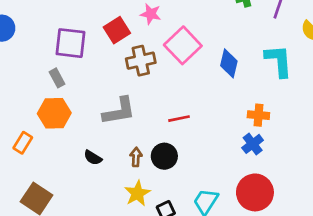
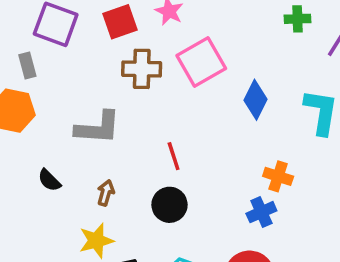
red line: (179, 119) -> (174, 156), turned 70
black circle: (164, 156) -> (170, 205), moved

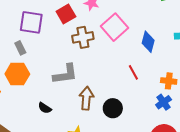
red line: (174, 156) -> (133, 72), moved
brown arrow: (106, 193) -> (86, 98), moved, size x1.6

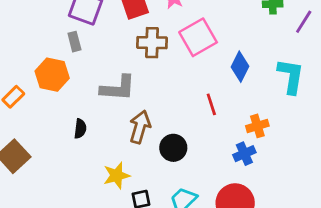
gray rectangle: (20, 48) -> (74, 42), moved
orange cross: (169, 81) -> (257, 126), turned -35
black semicircle: (45, 108) -> (80, 129), turned -128

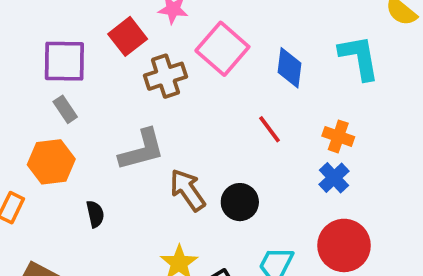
orange cross: (257, 126) -> (338, 136), turned -35
brown arrow: (140, 127) -> (188, 190), turned -32
black semicircle: (80, 129) -> (95, 214), moved

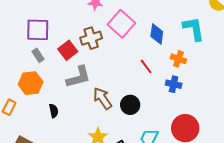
red square: (128, 36) -> (68, 50), moved
orange cross: (338, 136) -> (178, 59), moved
blue cross: (334, 178) -> (174, 84), moved, turned -35

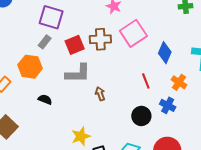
gray rectangle: (38, 55) -> (45, 42), turned 56
brown arrow: (103, 98) -> (100, 94), moved, size x0.6
black circle: (130, 105) -> (141, 116), moved
black semicircle: (54, 111) -> (45, 99), turned -72

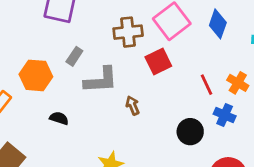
gray rectangle: (45, 42) -> (74, 56), moved
red square: (75, 45) -> (158, 61), moved
blue diamond: (165, 53) -> (218, 24), moved
red line: (146, 81) -> (207, 85), moved

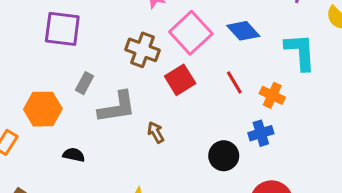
blue diamond: (218, 24) -> (243, 31), turned -56
brown cross: (128, 32) -> (143, 50), turned 32
red line: (207, 85) -> (234, 82), moved
blue cross: (225, 115) -> (261, 133), turned -35

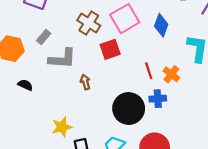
blue diamond: (243, 31) -> (161, 25), turned 50
red line: (234, 82) -> (149, 71), moved
black circle: (224, 156) -> (129, 108), size x1.5

